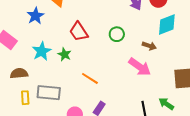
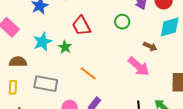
green circle: (117, 34) -> (122, 22), moved
yellow rectangle: (25, 98) -> (13, 87), moved

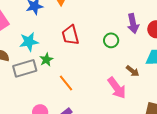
green star: (65, 47) -> (46, 60), moved
gray rectangle: (46, 84) -> (25, 68), moved, turned -40

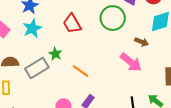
green circle: (111, 40) -> (113, 18), size x1.6
cyan star: (29, 42) -> (32, 28), moved

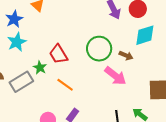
green circle: (113, 18) -> (99, 49), moved
red trapezoid: (72, 24) -> (58, 54), moved

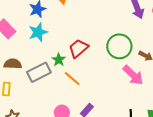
red trapezoid: (58, 54) -> (78, 48), turned 75
orange line: (65, 85) -> (72, 78), moved

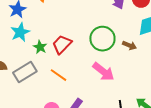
green star: (59, 60) -> (40, 47), moved
pink arrow: (133, 75) -> (103, 72), moved

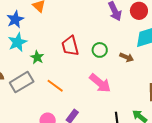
green circle: (102, 39) -> (100, 50), size x0.6
red trapezoid: (62, 44) -> (70, 46), moved, turned -60

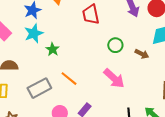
red trapezoid: (70, 46) -> (91, 14), moved
gray rectangle: (22, 82) -> (39, 88), moved

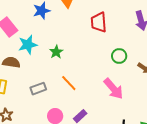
cyan star: (34, 33) -> (28, 45), moved
gray rectangle: (39, 88) -> (38, 89), size x0.7

